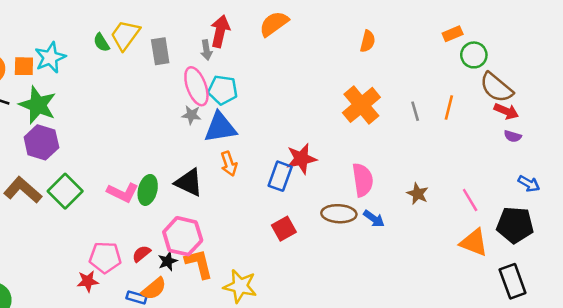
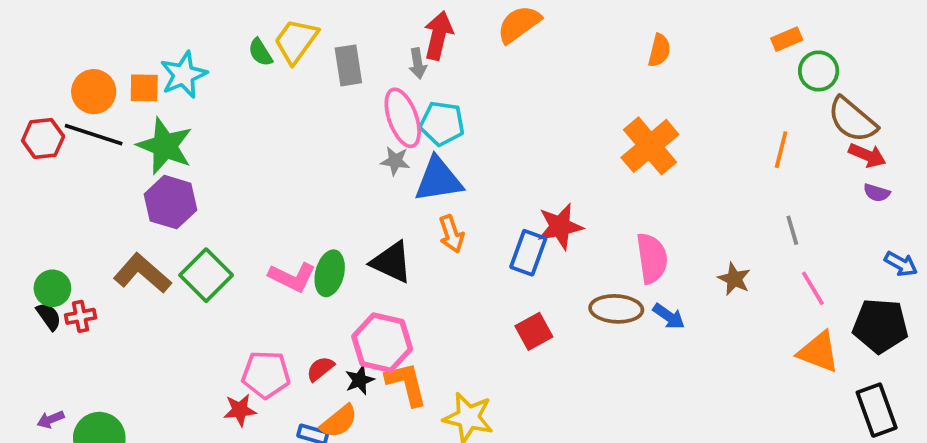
gray line: (415, 111) -> (792, 230), moved

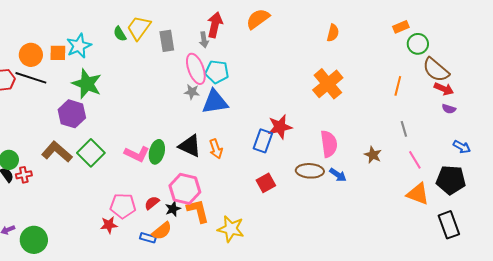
green star: (165, 146) -> (87, 84), moved
orange arrow: (451, 234) -> (216, 149), moved

